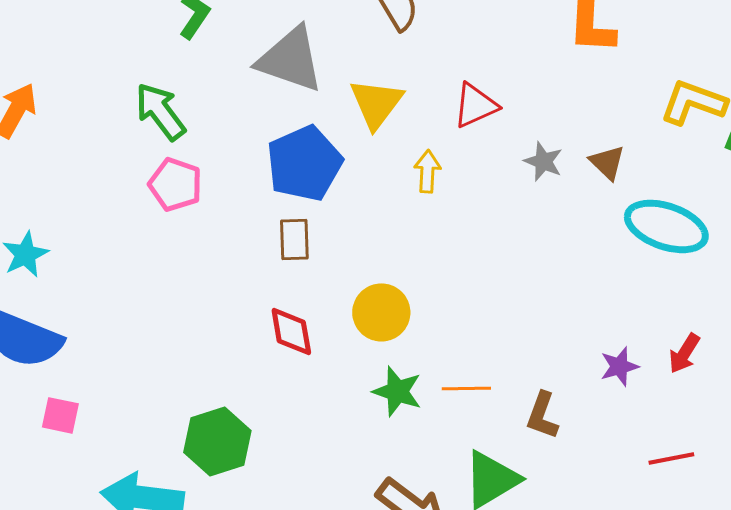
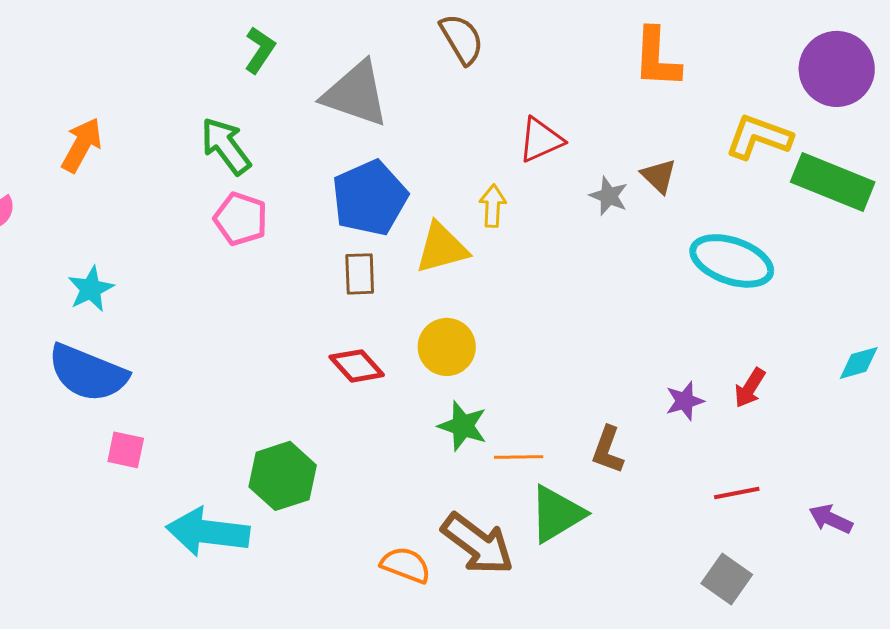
yellow triangle: (376, 103) -> (442, 248), moved, turned 38
brown triangle: (607, 162) -> (659, 176), moved
red diamond: (291, 331) -> (357, 366), turned -32
orange line: (466, 388) -> (519, 457), moved

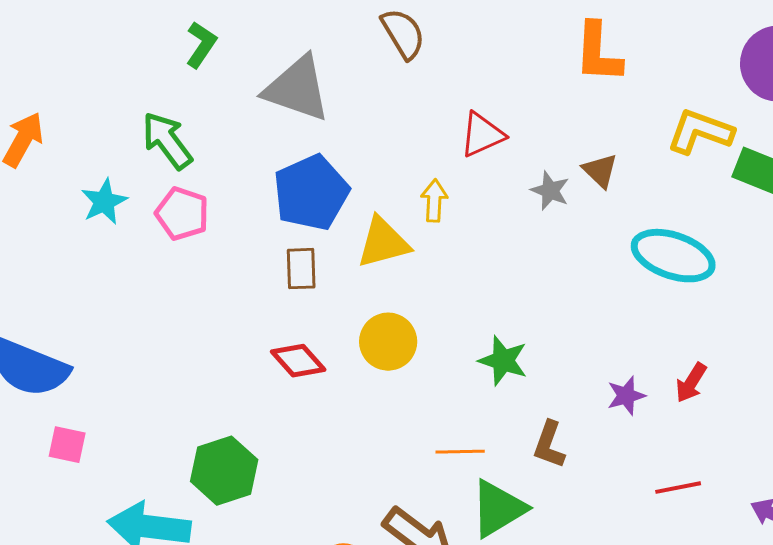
cyan star: (91, 289) -> (104, 202), moved
green star: (463, 426) -> (503, 361), moved

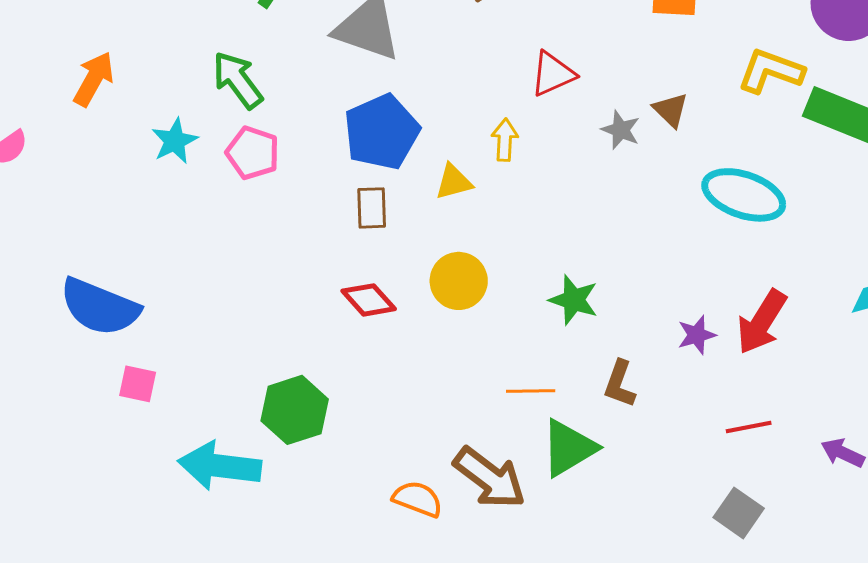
yellow triangle: (383, 243) -> (454, 182), size x0.7
red arrow: (691, 383) -> (762, 322), size x1.6

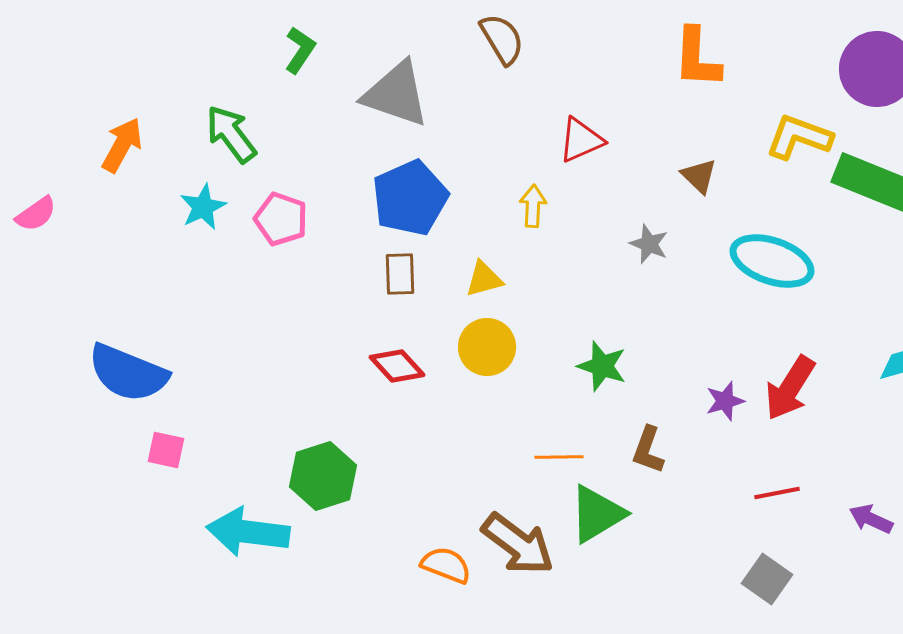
green arrow: (238, 80) -> (231, 134), moved
gray star: (621, 130) -> (649, 244), moved
yellow triangle: (454, 182) -> (484, 279), moved

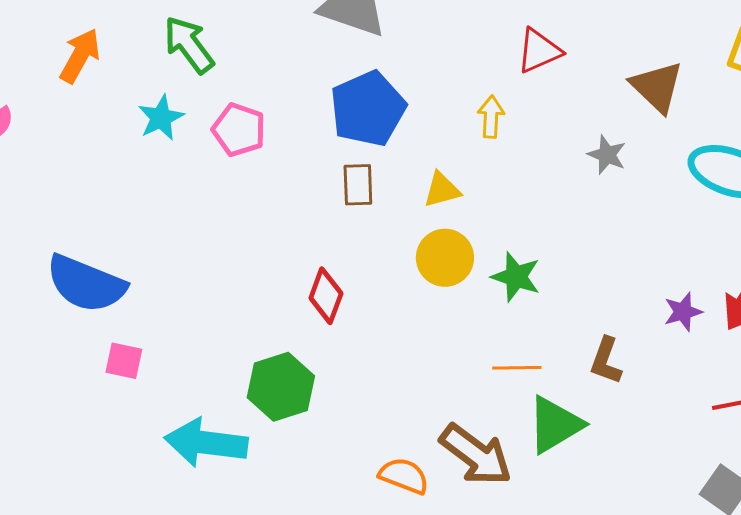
brown triangle: (699, 176) -> (657, 87), size x1.5
red diamond: (397, 366) -> (326, 296), moved, turned 62
green star: (602, 366) -> (516, 277), moved

